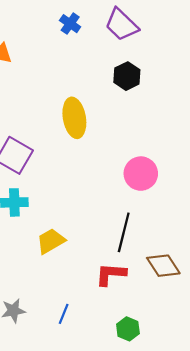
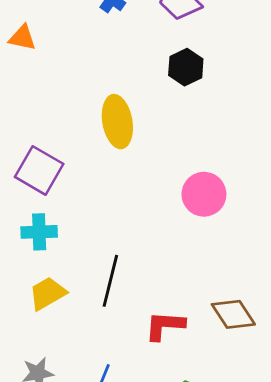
black line: (124, 232) -> (110, 281), moved
yellow trapezoid: (51, 241) -> (48, 293), moved

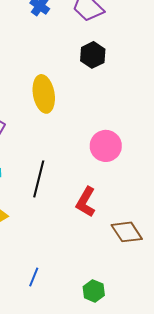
black line: (110, 281) -> (39, 179), moved
red L-shape: (165, 326) -> (86, 202), moved, turned -64

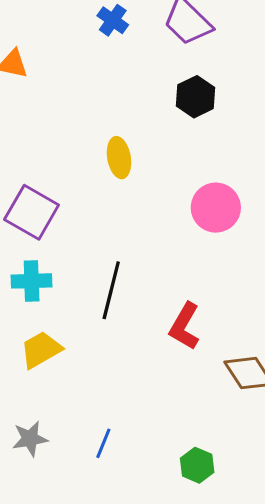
yellow ellipse: (44, 94) -> (119, 158), size x0.7
pink circle: (106, 146) -> (216, 208), moved

